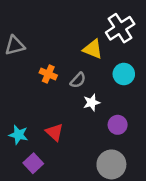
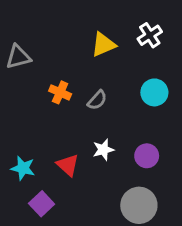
white cross: (120, 28) -> (150, 35), size x0.7
yellow triangle: (93, 49) -> (103, 44), moved, turned -45
white star: (92, 103) -> (103, 150), moved

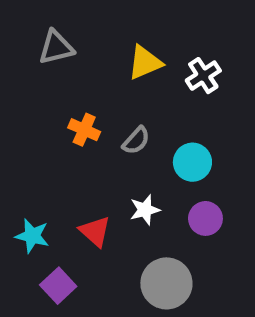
white cross: (150, 35) -> (203, 76), moved
gray triangle: (18, 57) -> (56, 47), moved
cyan circle: (154, 92) -> (192, 162), moved
gray circle: (139, 205) -> (166, 283), moved

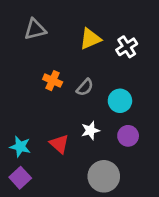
purple square: (58, 286) -> (20, 178), moved

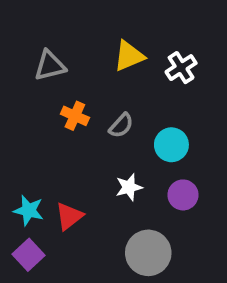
gray triangle: (35, 29) -> (50, 66), moved
red triangle: (59, 144) -> (69, 216), moved, turned 40

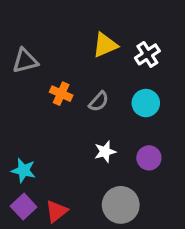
gray triangle: (50, 66) -> (25, 61), moved
cyan circle: (171, 145) -> (146, 103), moved
red triangle: (69, 216) -> (56, 211), moved

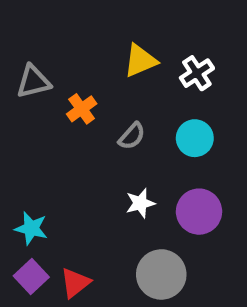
orange cross: (61, 94) -> (82, 109), moved, turned 30
purple circle: (149, 158) -> (199, 212), size x1.4

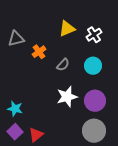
white star: (140, 203) -> (67, 97), size x1.5
gray circle: (161, 274) -> (94, 131), moved

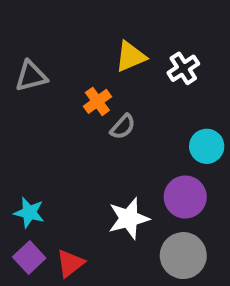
orange cross: (39, 52) -> (97, 101), moved
cyan circle: (93, 66) -> (207, 146), moved
white star: (67, 97) -> (129, 218), moved

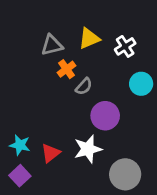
gray triangle: (31, 76) -> (52, 45), moved
cyan circle: (207, 146) -> (141, 84), moved
purple circle: (185, 197) -> (105, 116), moved
red triangle: (70, 263) -> (51, 153), moved

